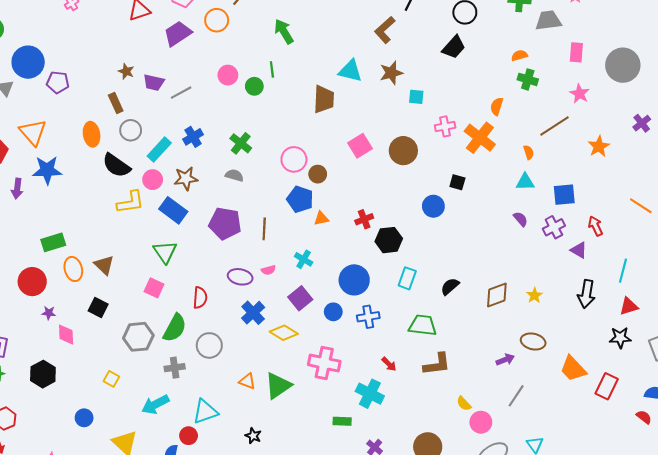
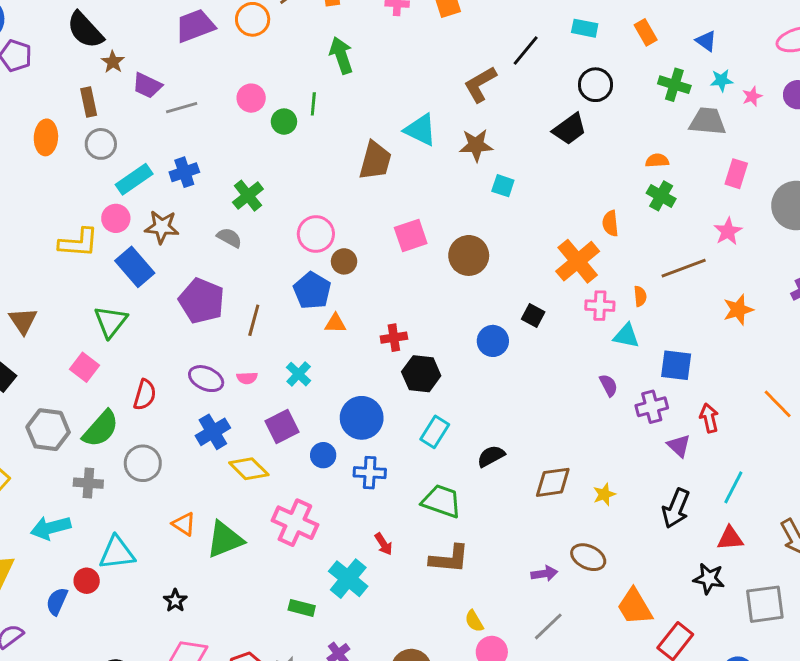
orange semicircle: (497, 106) -> (610, 223), turned -36
pink cross: (445, 126) -> (600, 306), moved
black semicircle: (116, 165) -> (85, 30), moved

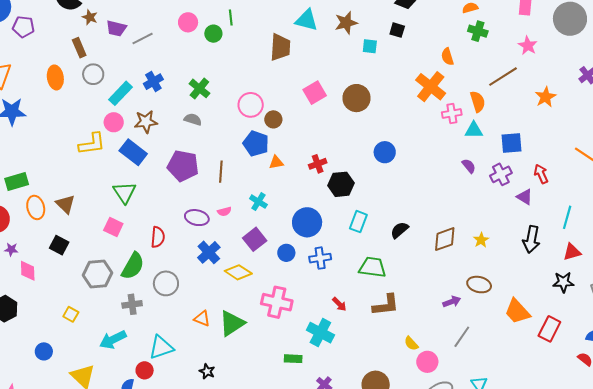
orange semicircle: (640, 296) -> (478, 102), size x1.5
black square: (533, 315) -> (397, 30), moved

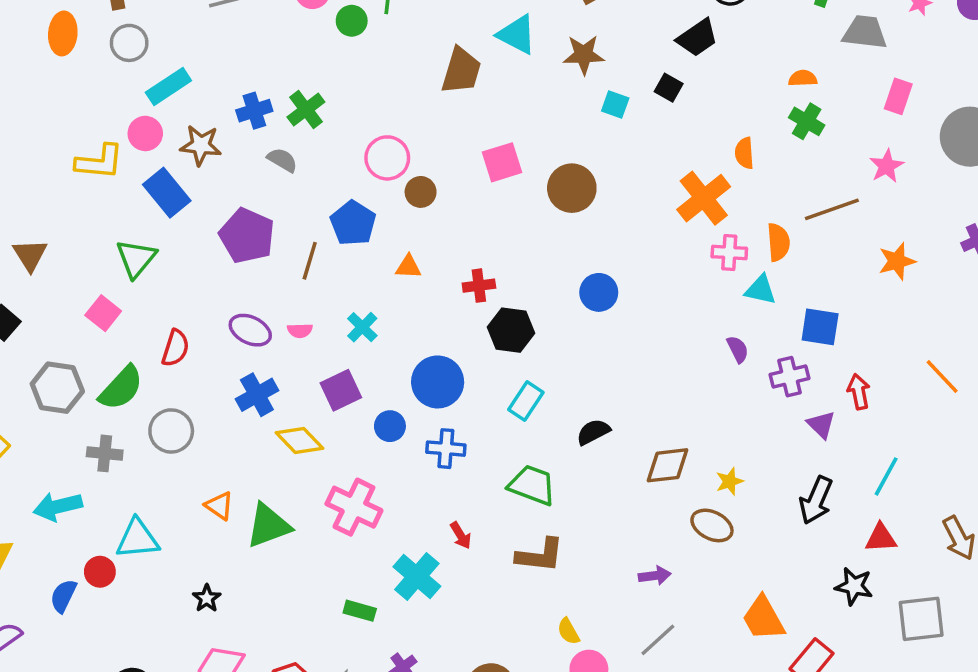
blue cross: (153, 82) -> (254, 111), moved
blue pentagon: (256, 144) -> (353, 223), moved
brown ellipse: (479, 285) -> (712, 525), moved

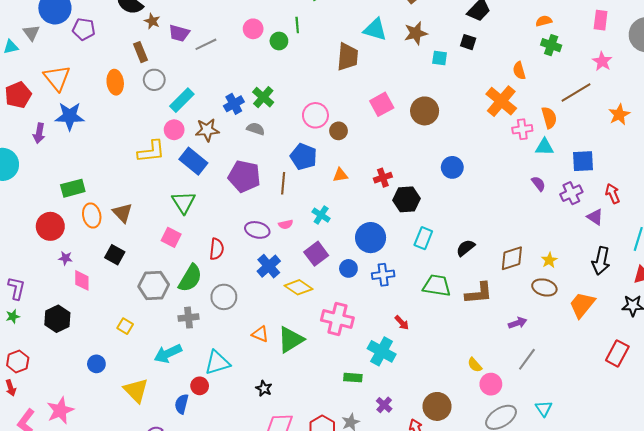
brown L-shape: (540, 555) -> (479, 293), moved
orange trapezoid: (763, 618) -> (582, 305), moved, turned 80

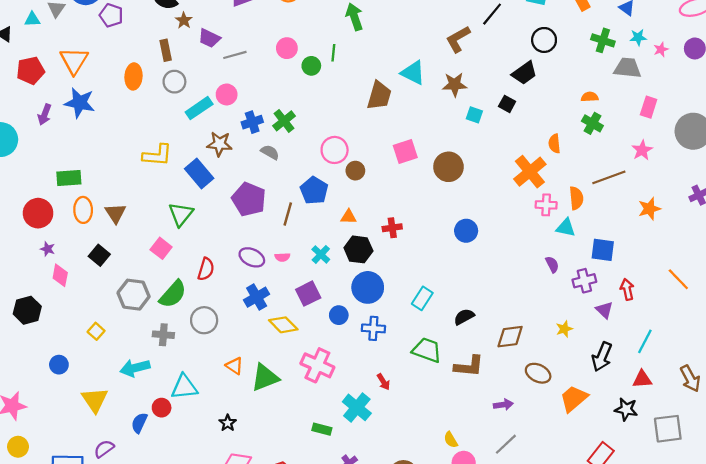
pink circle: (174, 130) -> (227, 94), moved
black hexagon: (406, 199) -> (358, 249), moved
yellow star: (549, 260) -> (564, 329), moved

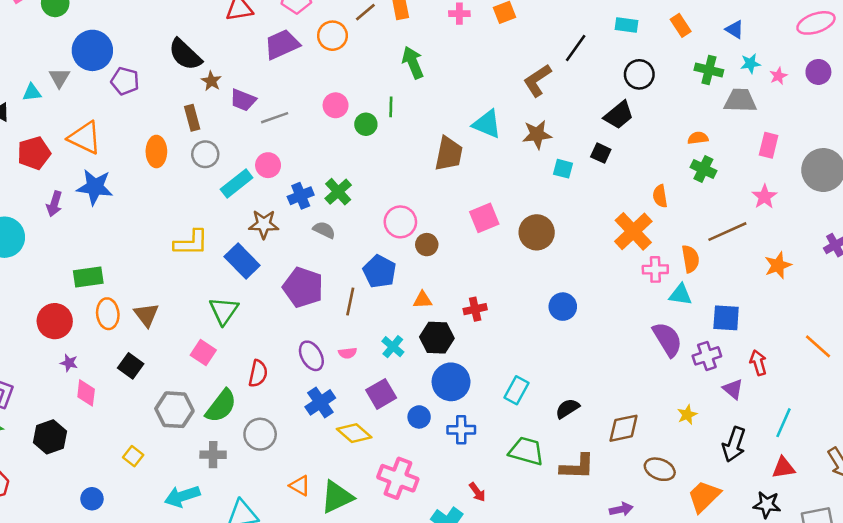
orange triangle: (74, 61) -> (85, 138), turned -32
purple ellipse: (252, 257) -> (311, 356), turned 40
purple semicircle: (552, 264) -> (667, 339), size x1.8

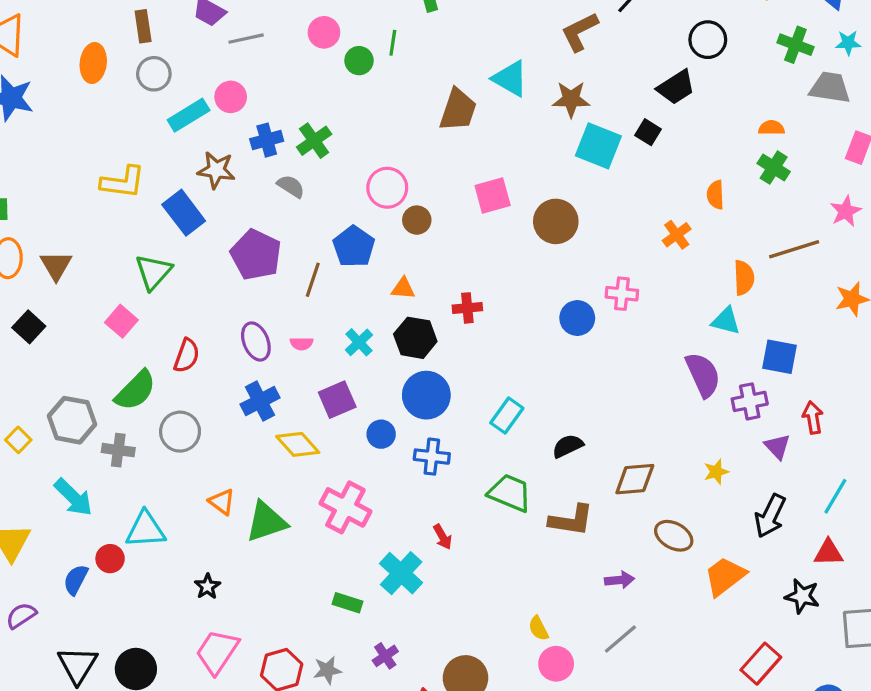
cyan square: (563, 169) -> (598, 146), size x1.8
orange cross: (633, 231) -> (677, 235), size x0.6
pink cross: (655, 269) -> (622, 294), moved
gray hexagon: (174, 410) -> (72, 420), moved
cyan arrow: (182, 496) -> (73, 497), turned -124

